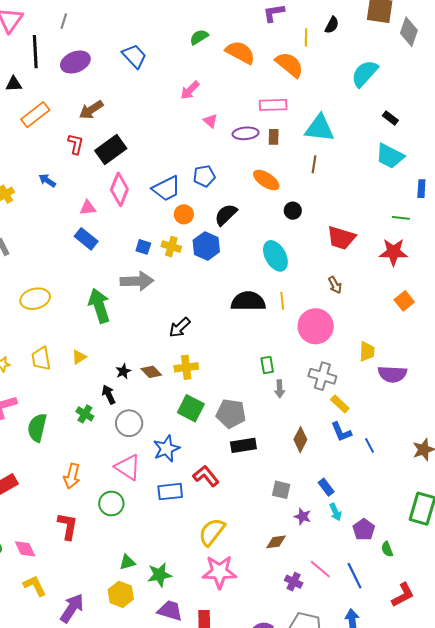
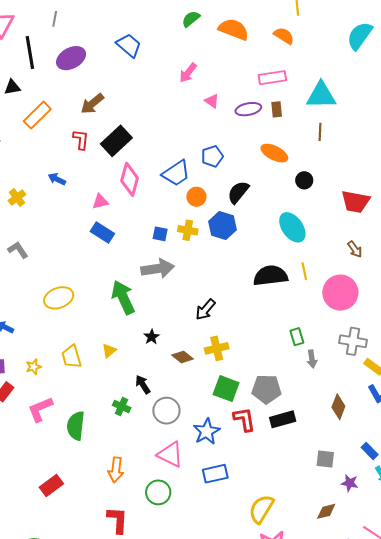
orange semicircle: (289, 65) -> (284, 36), size x0.7
black star: (123, 371) -> (152, 337), moved
red L-shape: (206, 476) -> (244, 419), moved, turned 36

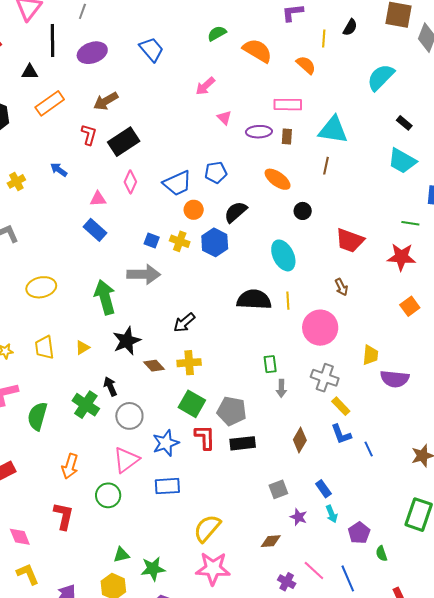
pink diamond: (130, 179) -> (130, 182), size x0.7
black star: (152, 337) -> (127, 341), size x1.8
green cross: (122, 406) -> (86, 405), size x1.5
pink triangle: (170, 454) -> (126, 460), turned 48
gray square: (325, 459) -> (278, 489), turned -36

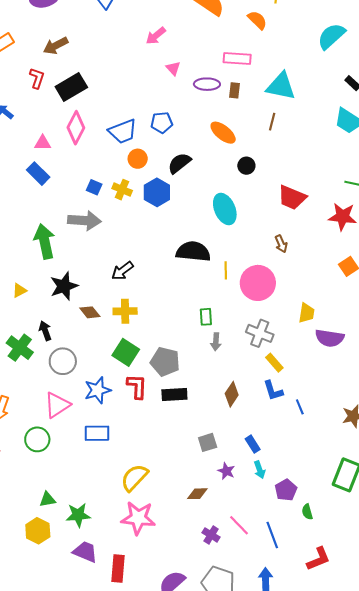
pink diamond: (130, 182) -> (76, 128), size x1.4
yellow line: (288, 301) -> (226, 270), moved

